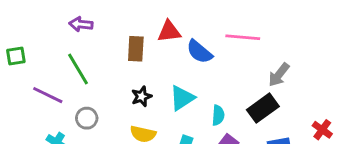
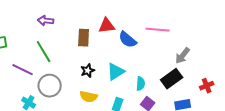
gray circle: (87, 118) -> (50, 86), size x1.5
red cross: (322, 130) -> (207, 86), moved, turned 32

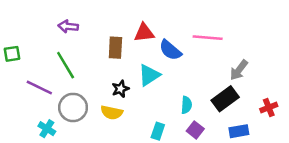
cyan triangle: (116, 72) -> (149, 75), moved
yellow semicircle: (89, 97) -> (112, 112), moved

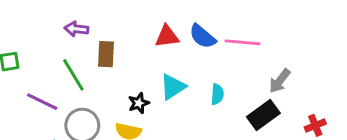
brown rectangle: (115, 48) -> (106, 54), moved
blue semicircle: (170, 50) -> (202, 36), moved
cyan semicircle: (186, 105) -> (217, 94), moved

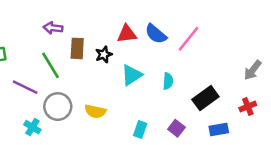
pink line: (243, 42) -> (189, 39), turned -56
gray arrow: (280, 81) -> (253, 70), moved
black star: (139, 103) -> (104, 54), moved

